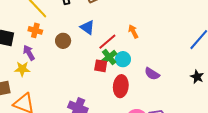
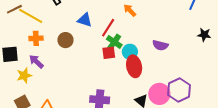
cyan circle: (123, 59) -> (130, 52), moved
yellow star: (22, 69) -> (24, 75), moved

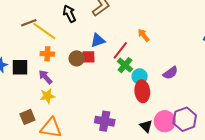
blue triangle: (85, 20) -> (98, 40), turned -42
purple semicircle: (160, 45) -> (170, 73), turned -56
red square: (109, 53) -> (89, 57), moved
yellow star: (24, 75) -> (47, 96), moved

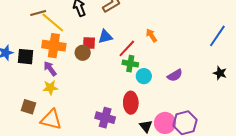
orange cross: (47, 54) -> (54, 46), size x1.6
red square: (89, 57) -> (89, 43), moved
green cross: (125, 65) -> (130, 64), turned -35
red ellipse: (142, 91) -> (131, 103), moved
brown square: (27, 117) -> (29, 107), turned 35

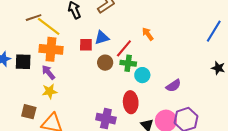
brown circle: (83, 53) -> (105, 63), moved
purple semicircle: (175, 75) -> (173, 86), moved

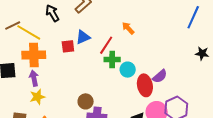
brown circle: (105, 63) -> (86, 101), moved
purple arrow: (48, 72) -> (34, 78), turned 35
red ellipse: (131, 102) -> (145, 85), moved

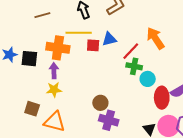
orange arrow: (128, 28) -> (155, 38), size x1.6
yellow line: (29, 32) -> (79, 33), moved, turned -40

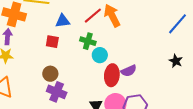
blue triangle: (109, 39) -> (63, 21), moved
red square: (93, 45) -> (52, 42), moved
red line: (131, 51) -> (93, 16), moved

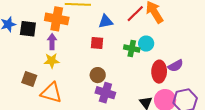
green cross: (88, 41) -> (132, 48), moved
cyan circle: (100, 55) -> (146, 44), moved

